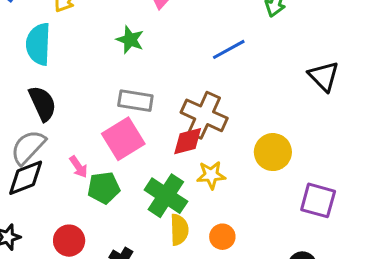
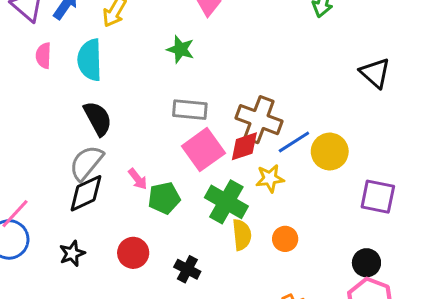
blue line: (229, 49) -> (294, 142), moved
pink square: (123, 139) -> (203, 150), moved

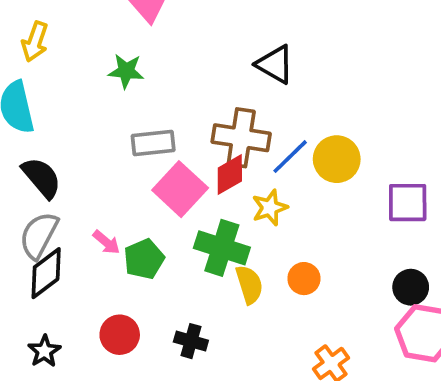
black triangle: (375, 73) -> (275, 64), moved

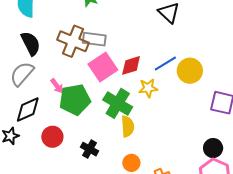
brown cross: (241, 138) -> (73, 41), moved
green pentagon: (144, 259) -> (75, 100), size x1.4
black diamond: (46, 273) -> (28, 109), moved
orange circle: (304, 279) -> (131, 163), moved

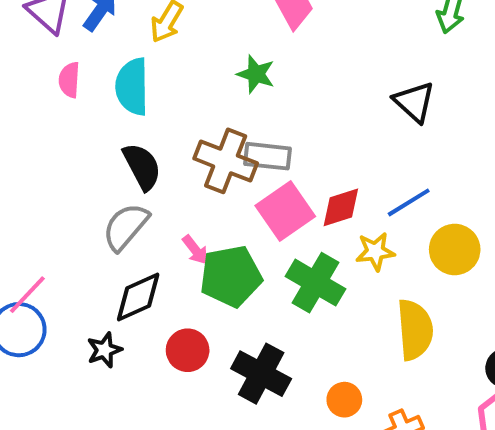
yellow circle: (190, 71) -> (455, 249), moved
yellow semicircle: (128, 126) -> (415, 330), moved, size x1.4
black cross: (89, 149) -> (261, 374), size x1.6

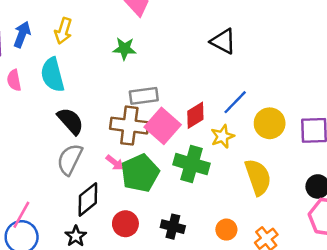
brown cross: (226, 161) -> (129, 126), moved
black cross: (261, 374) -> (173, 227), size x0.7

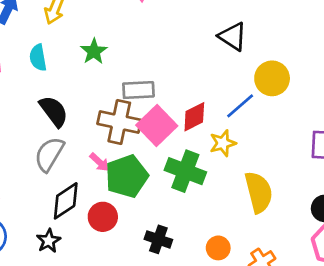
green star: (124, 49) -> (94, 51), moved, turned 30
cyan semicircle: (53, 75) -> (38, 58), size x0.7
yellow circle: (270, 123) -> (272, 78), moved
red circle: (125, 224) -> (103, 217), moved

